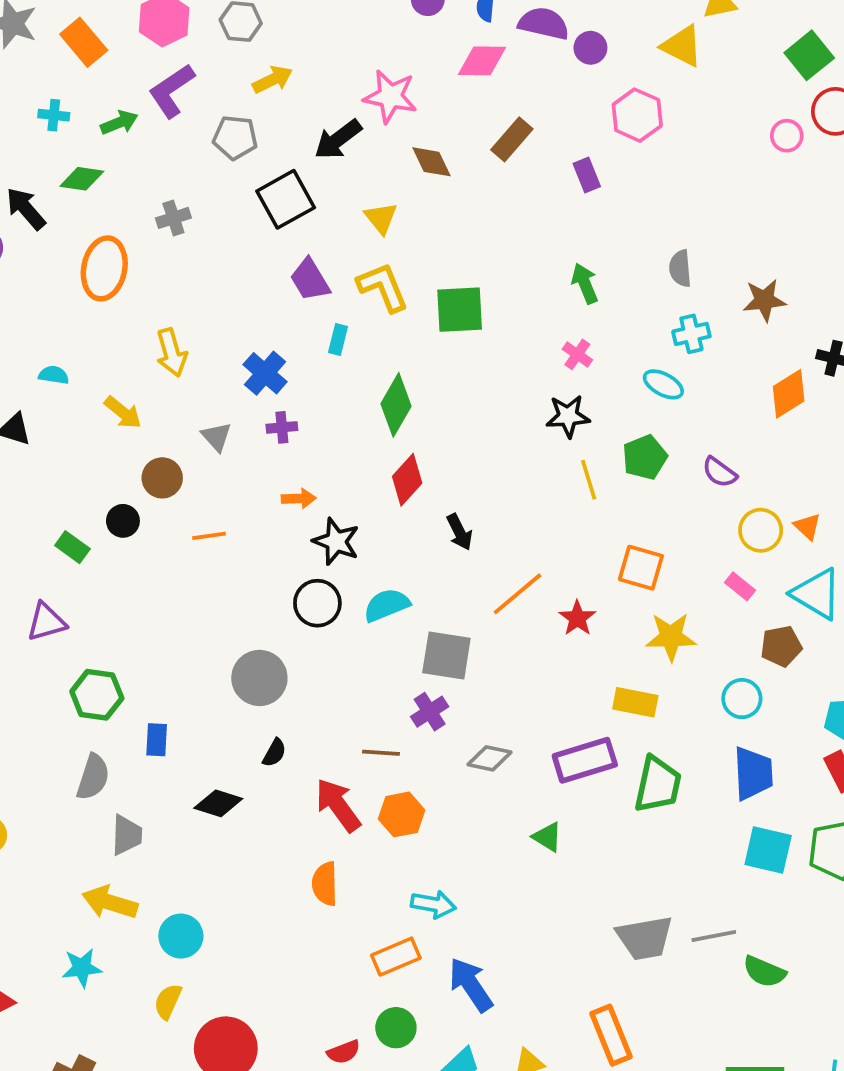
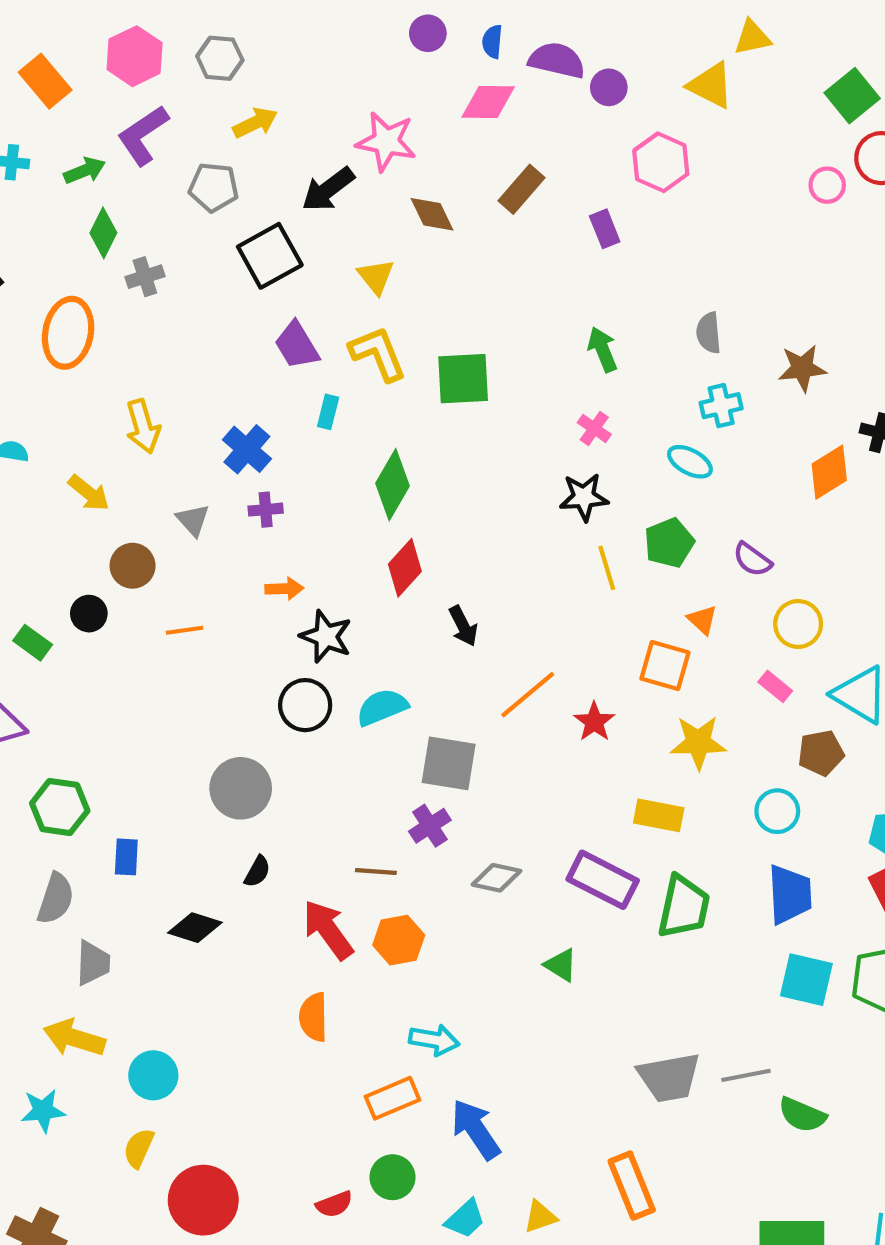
green diamond: (82, 179) -> (103, 233), moved, turned -72
orange triangle: (807, 527) -> (702, 620), moved
purple rectangle: (585, 760) -> (603, 880), turned 44

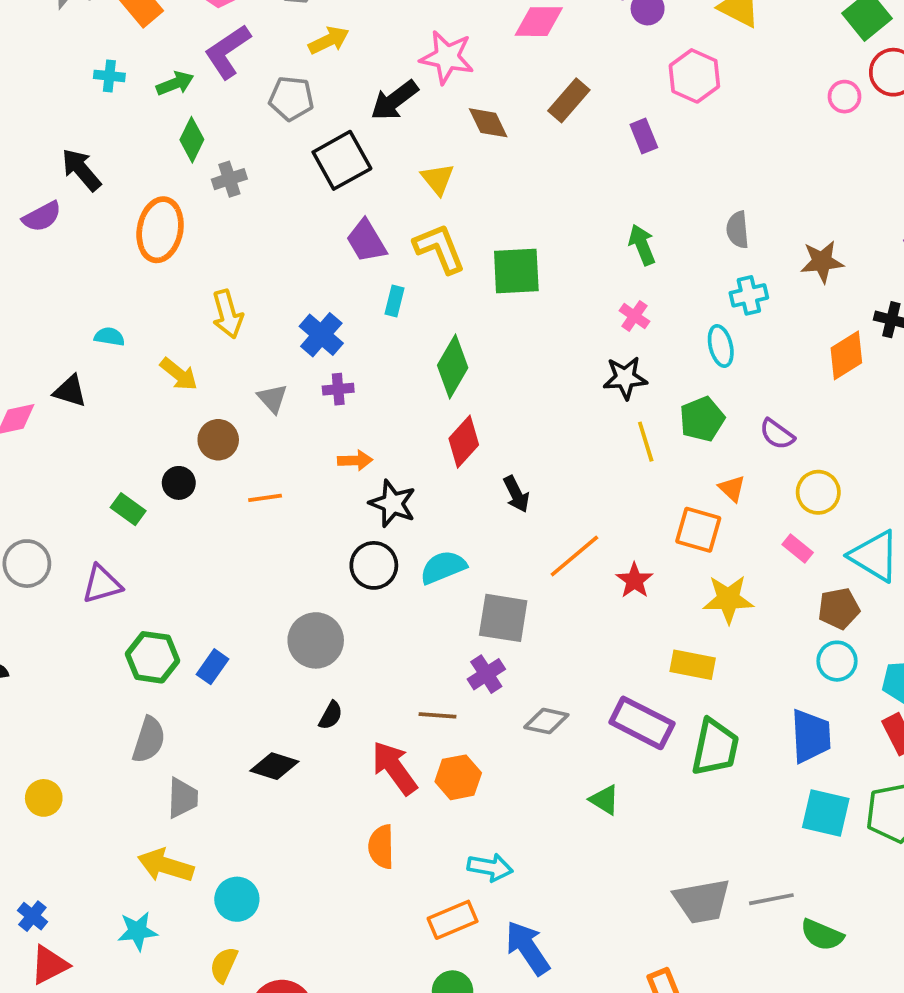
cyan ellipse: (690, 462) -> (721, 346), turned 48
cyan circle: (777, 811) -> (837, 661), moved
blue rectangle: (126, 857) -> (213, 667), moved, turned 32

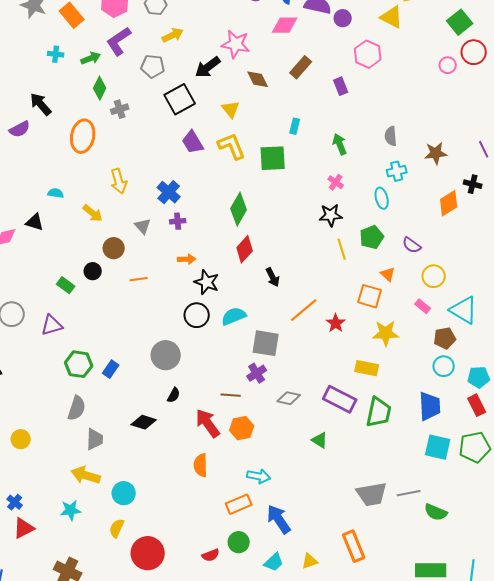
cyan rectangle: (394, 301) -> (295, 126), moved

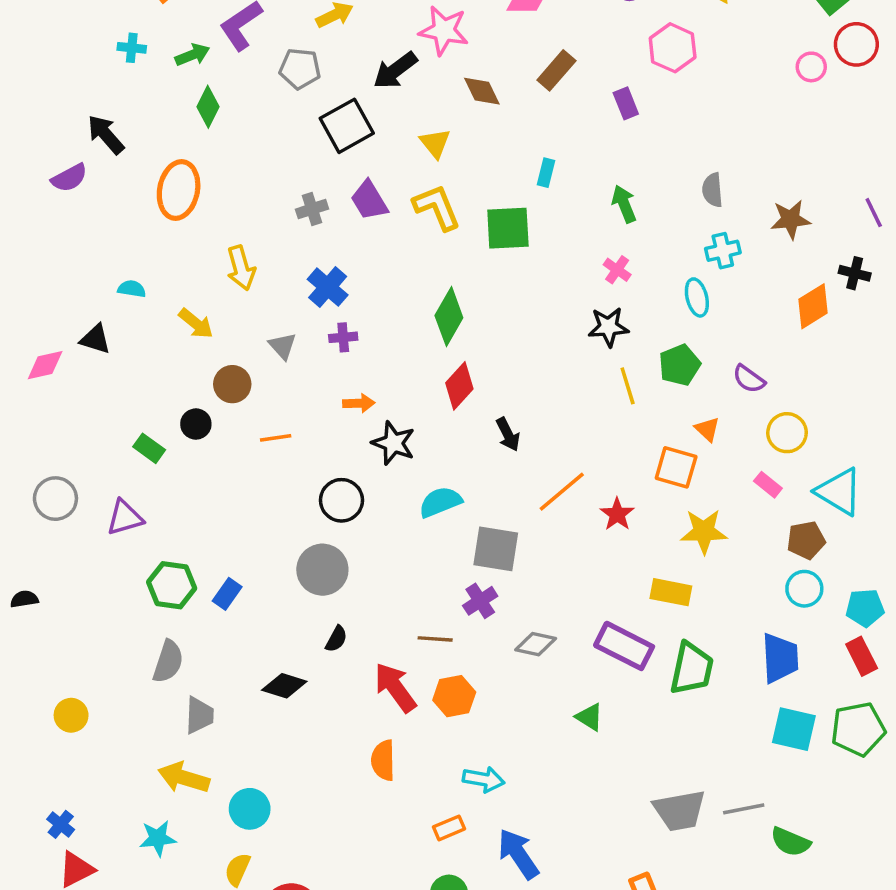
gray cross: (120, 109) -> (312, 209), moved
black circle: (197, 315) -> (341, 500), moved
orange rectangle: (239, 504) -> (449, 828), size x0.7

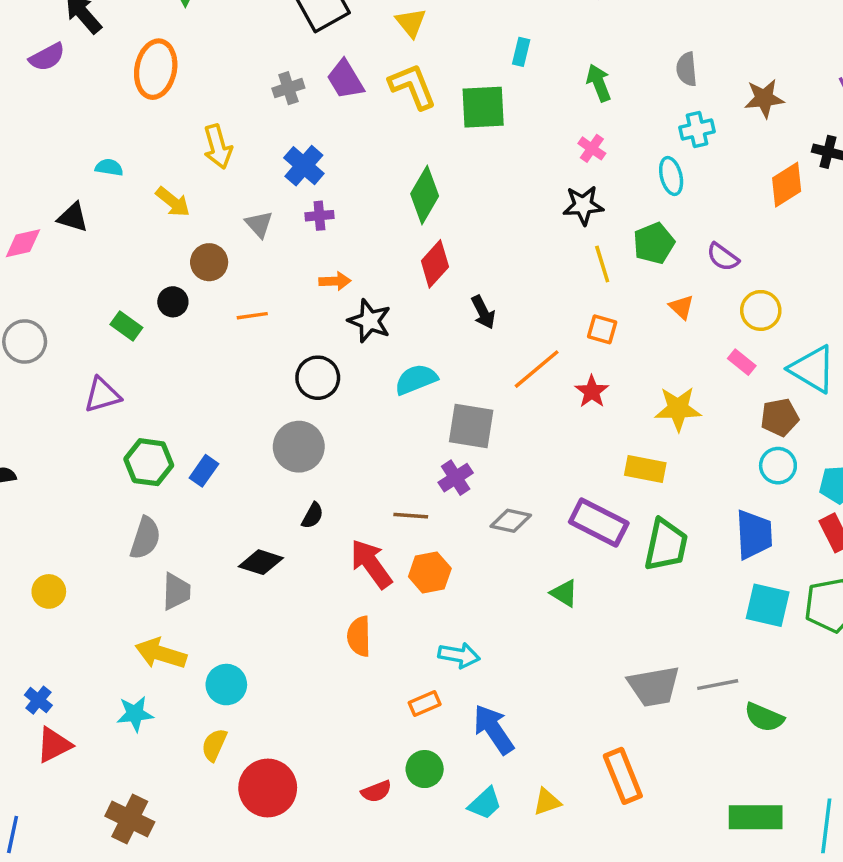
orange square: (676, 467) -> (602, 329), moved, size x0.7
gray circle: (55, 499) -> (25, 341), moved

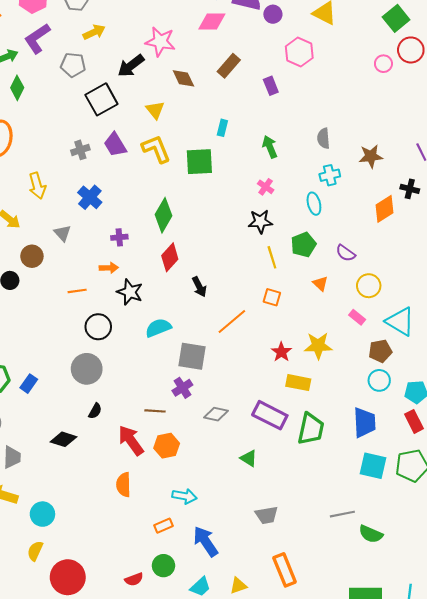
purple cross: (319, 216) -> (119, 237), moved
orange line: (252, 316) -> (77, 291), moved
red star: (592, 391) -> (281, 352), moved
gray trapezoid: (654, 686) -> (267, 515), moved, size x0.7

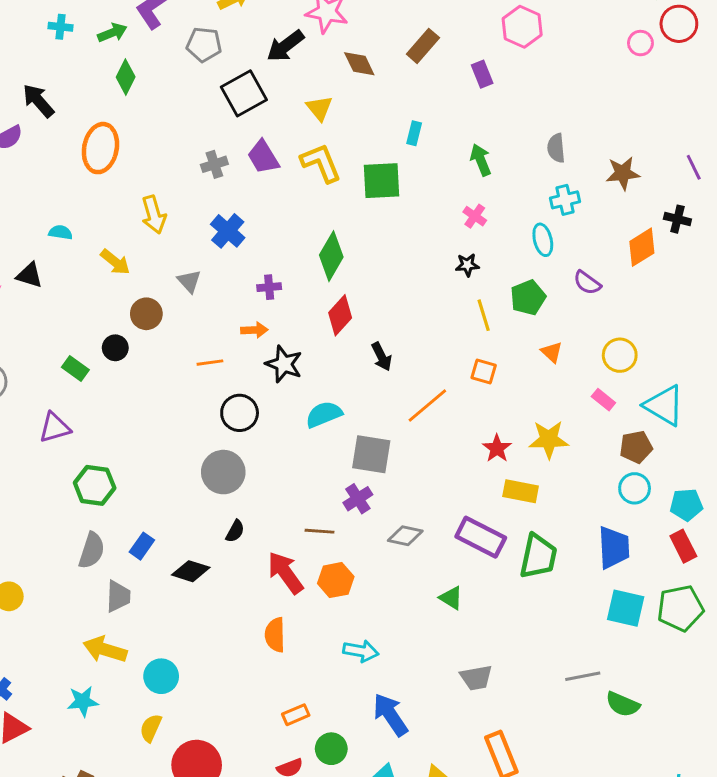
black star: (260, 222) -> (467, 265), size x0.7
purple semicircle: (346, 253) -> (587, 283), moved
blue rectangle: (29, 384) -> (142, 546), moved
orange rectangle: (163, 526) -> (296, 715), moved

